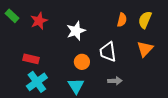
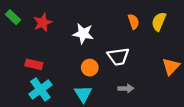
orange semicircle: (122, 20) -> (134, 22), turned -32
white star: (76, 31) -> (83, 34), turned 30
orange triangle: (145, 49) -> (171, 66), moved
white trapezoid: (108, 52) -> (118, 57), turned -90

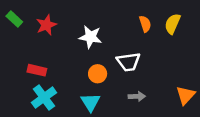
orange triangle: (171, 66) -> (186, 95), moved

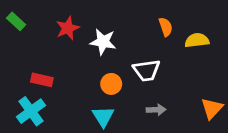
yellow semicircle: (172, 24) -> (197, 40), moved, turned 60
red star: (46, 25) -> (68, 28), moved
cyan cross: (44, 98) -> (31, 111), moved

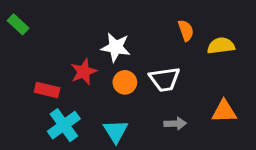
red star: (68, 28) -> (84, 72), moved
orange circle: (111, 84) -> (125, 82), moved
orange triangle: (212, 108) -> (224, 111), moved, turned 45
cyan cross: (31, 111) -> (64, 125), moved

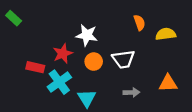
cyan cross: (64, 125) -> (59, 82), moved

